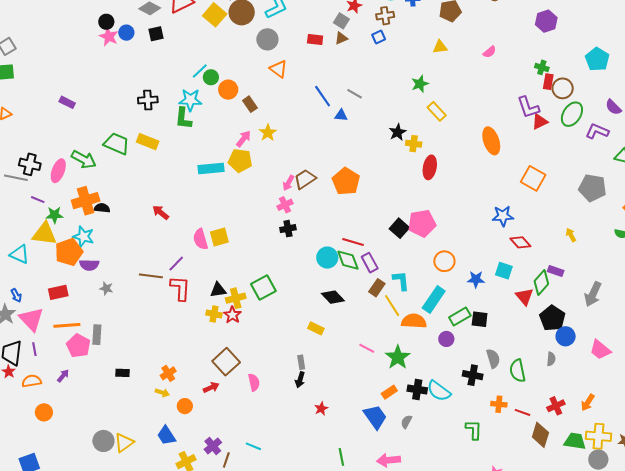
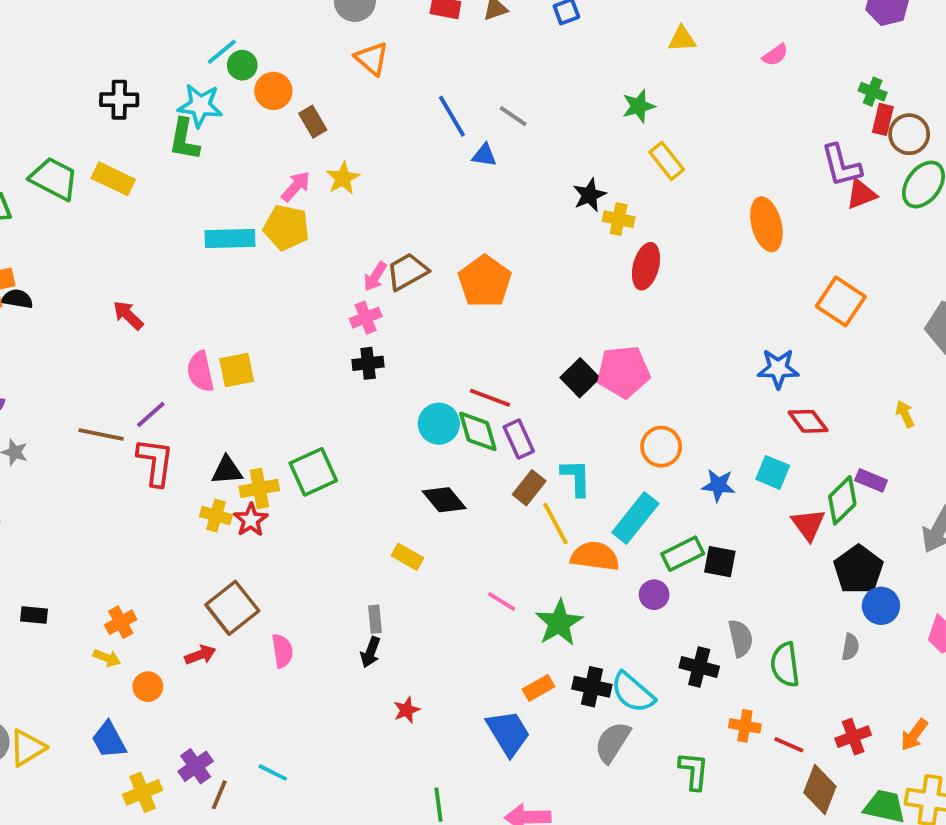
gray semicircle: (406, 422) -> (613, 742), moved, size x1.6

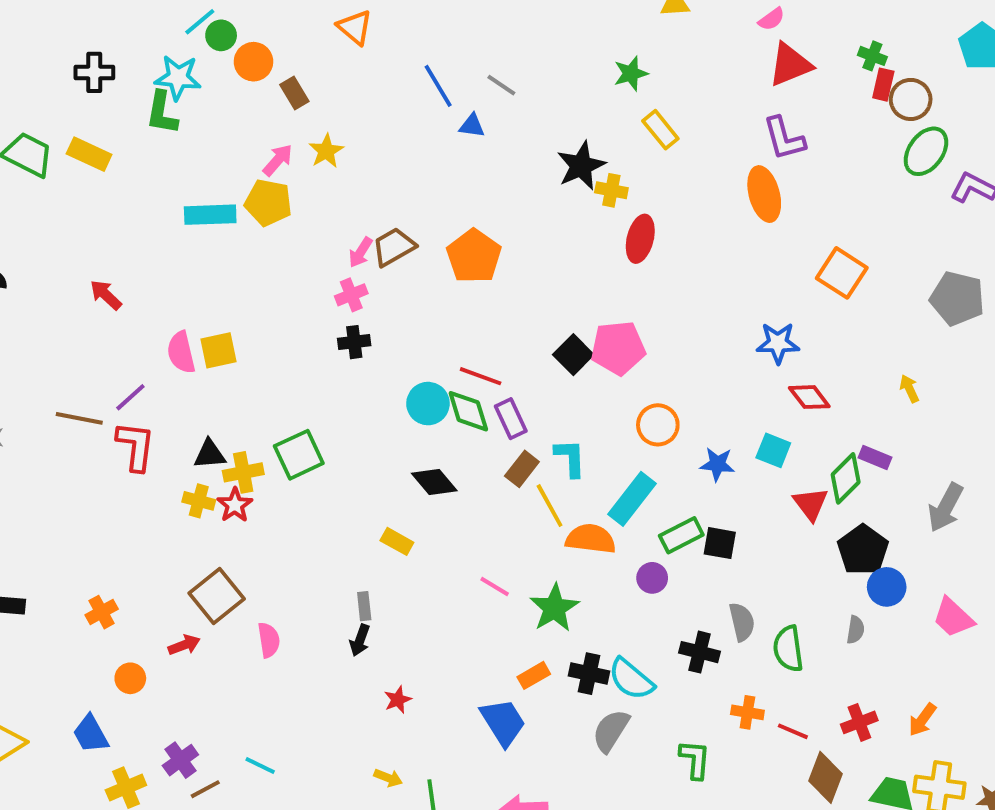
purple L-shape: (841, 165) -> (784, 138), moved
red triangle: (861, 194) -> (790, 65), moved, size x1.4
black star: (589, 195) -> (581, 166), size x1.4
yellow arrow: (107, 658) -> (388, 778), moved
brown line: (219, 795) -> (205, 789), turned 40

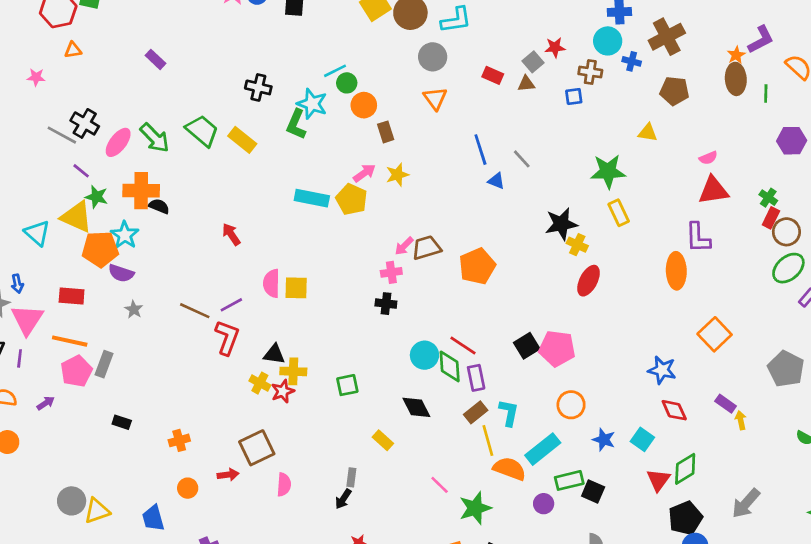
green star: (631, 73) -> (608, 171), size x1.5
green square: (299, 455) -> (347, 385), moved, size x0.7
purple rectangle: (875, 457) -> (726, 404), moved

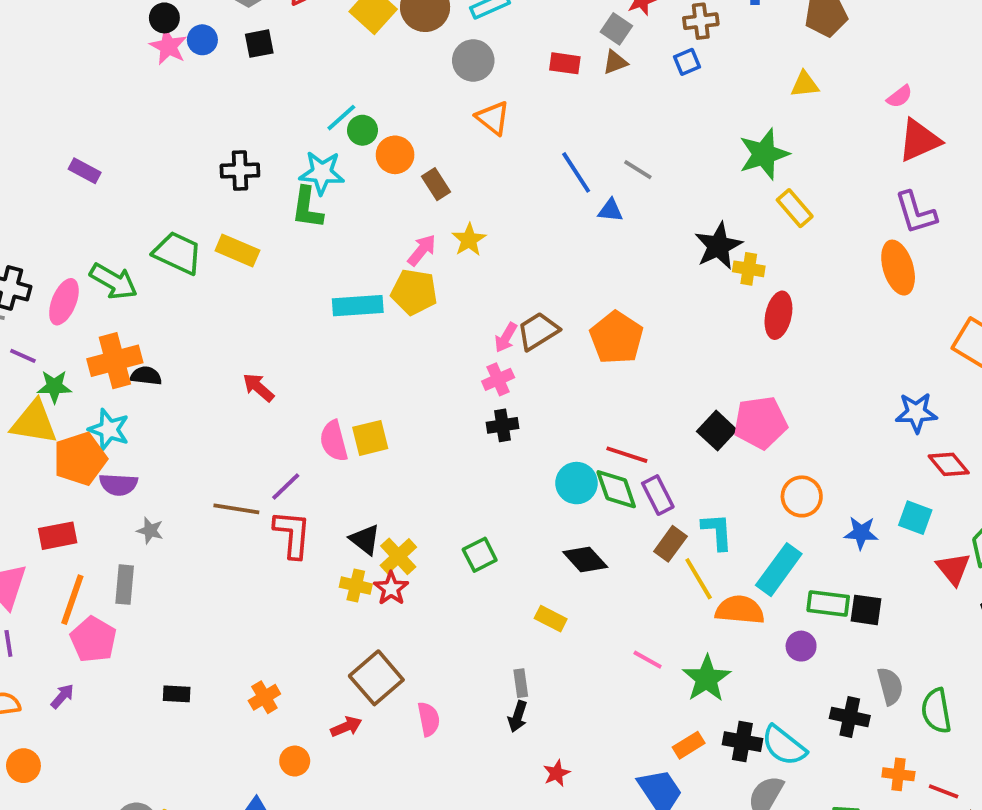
orange line: (70, 341) -> (72, 600), turned -68
black triangle: (274, 354) -> (365, 540), turned 45
gray rectangle: (104, 364) -> (125, 585), moved
yellow cross: (293, 371) -> (398, 556), turned -30
green rectangle: (569, 480) -> (828, 603), turned 36

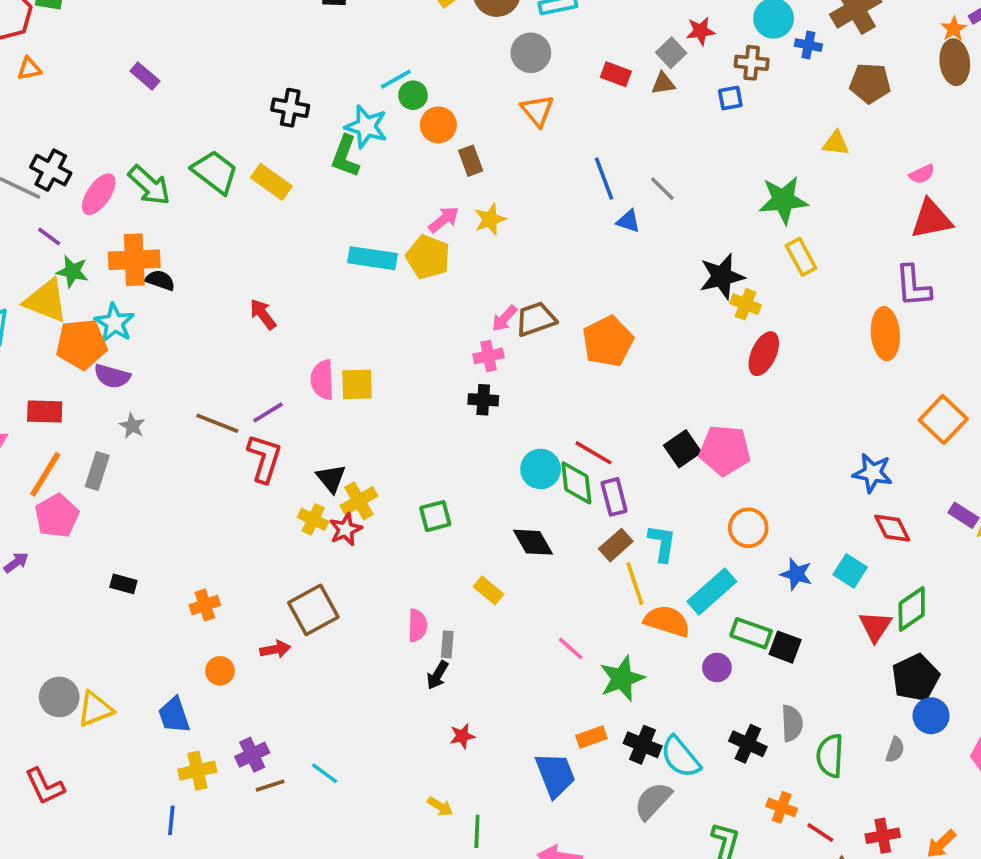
pink semicircle: (429, 719) -> (417, 625), moved

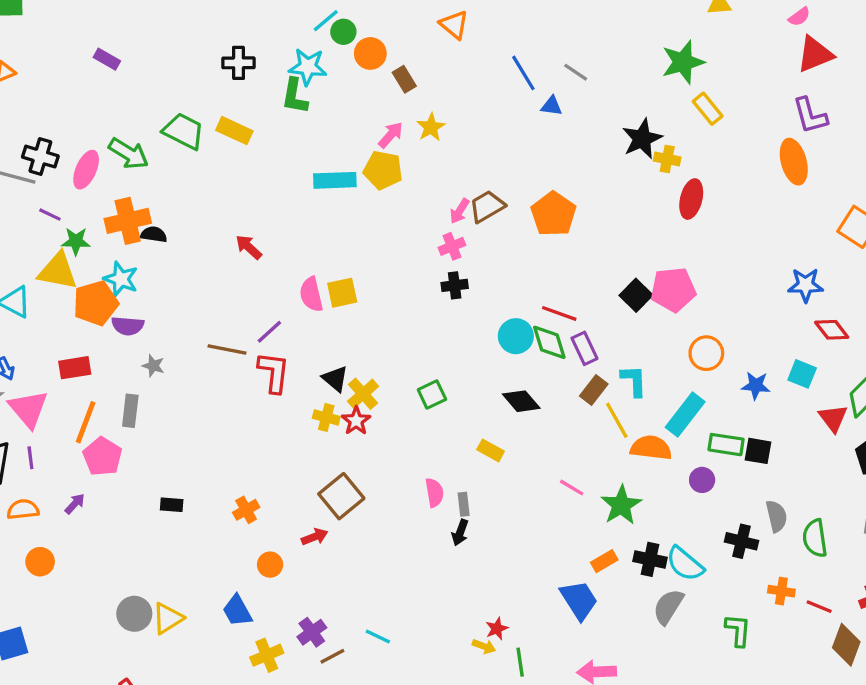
red star: (462, 736) -> (497, 629), moved

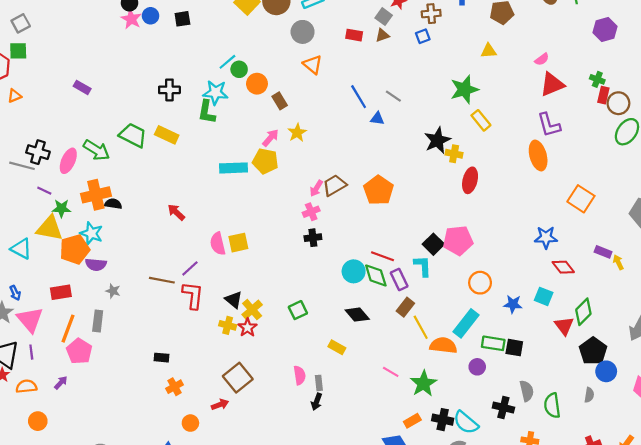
cyan L-shape: (634, 381) -> (423, 266), moved
black rectangle: (172, 505) -> (162, 358), moved

